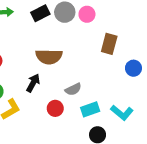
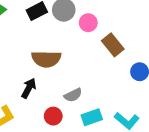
pink circle: (87, 14) -> (88, 23), moved
brown rectangle: (109, 44) -> (113, 45), turned -54

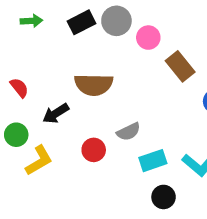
black arrow: (29, 88) -> (56, 113), moved, turned -150
red circle: (53, 116) -> (94, 150), moved

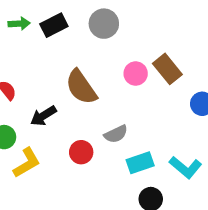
black rectangle: (82, 22) -> (54, 25), moved
pink circle: (148, 38) -> (136, 74), moved
brown semicircle: (94, 85) -> (81, 87), turned 54

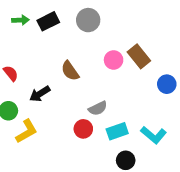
brown semicircle: (81, 87) -> (70, 71), size x0.7
red circle: (81, 152) -> (83, 129), moved

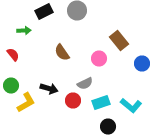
green arrow: (20, 20) -> (24, 30), moved
pink circle: (114, 60) -> (99, 58), moved
black arrow: (40, 94) -> (49, 88), moved, turned -132

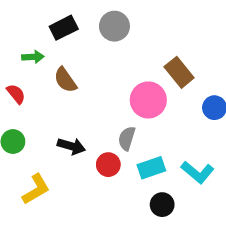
brown semicircle: (62, 52) -> (65, 80), moved
pink circle: (99, 58) -> (148, 100), size x1.5
gray semicircle: (85, 84) -> (127, 138), turned 133
yellow L-shape: (26, 102) -> (36, 189), moved

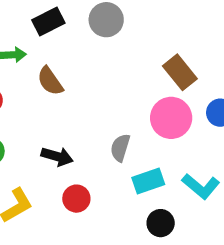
pink circle: (148, 100) -> (171, 118), moved
red circle: (108, 165) -> (76, 199), moved

